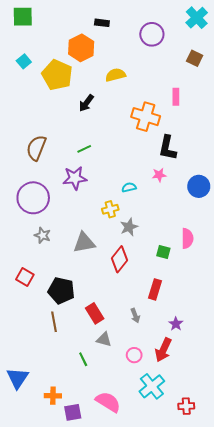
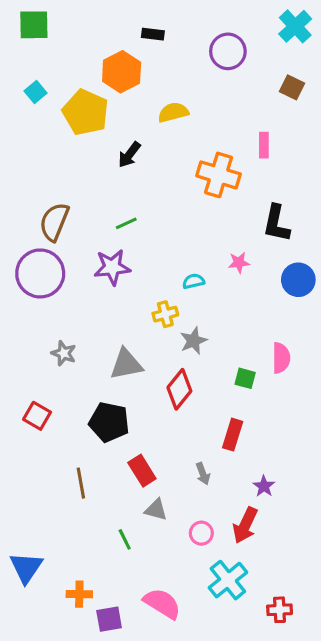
black L-shape: (168, 148) -> (276, 223), moved
purple circle: (33, 198) -> (40, 273), moved
black pentagon: (61, 291) -> (109, 422), moved

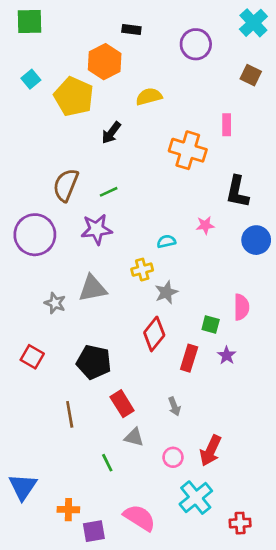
brown semicircle: (54, 222) -> (66, 185), moved
gray triangle: (126, 364) -> (93, 288), moved
red rectangle: (233, 435) -> (189, 358), moved
purple star: (264, 486) -> (227, 355), moved

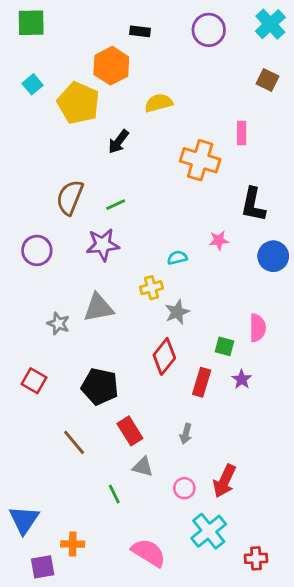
purple circle: (196, 44) -> (209, 30), moved
purple circle: (35, 235) -> (37, 250), size x0.7
gray arrow: (174, 406) -> (186, 434), turned 36
brown line: (70, 414) -> (74, 442), turned -30
purple square: (94, 531) -> (43, 567), moved

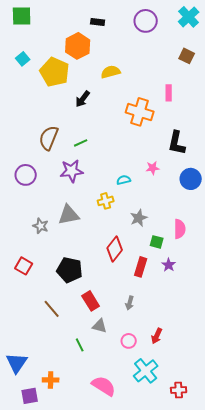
gray star: (177, 312) -> (139, 218), moved
red arrow: (224, 481) -> (157, 336), size x0.7

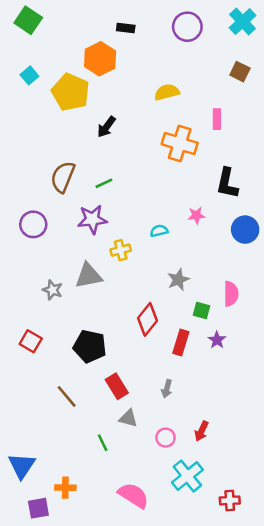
green square: (22, 16) -> (28, 20), turned 35
yellow semicircle: (111, 72) -> (167, 92), moved
yellow cross: (106, 201) -> (121, 250), moved

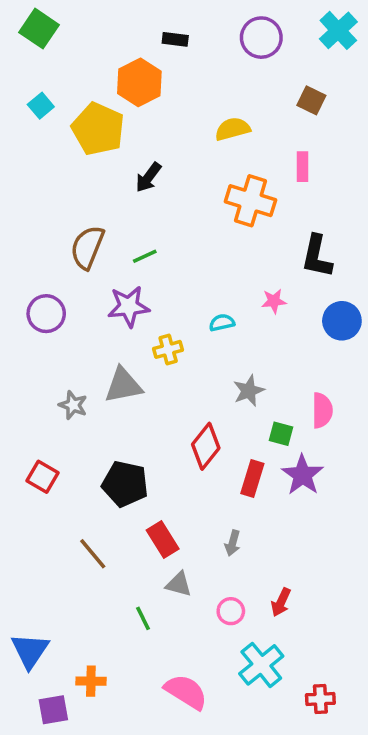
brown square: (240, 72) -> (311, 100), moved
purple star: (217, 340) -> (302, 475), size x1.6

